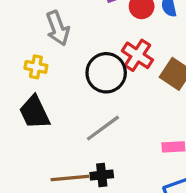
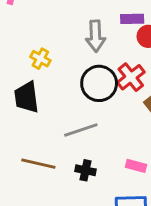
gray arrow: (58, 28) -> (96, 36), moved
black cross: (102, 175) -> (86, 170), moved

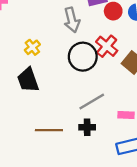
yellow cross: (40, 59) -> (32, 47), turned 35
gray line: (81, 130) -> (92, 102), moved

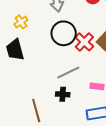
red cross: (107, 46) -> (84, 42), moved
brown line: (49, 130) -> (36, 110), moved, turned 70

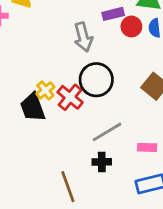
yellow cross: (21, 22) -> (45, 90), moved
red cross: (84, 42) -> (70, 97), moved

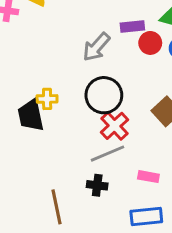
gray arrow: (83, 37) -> (96, 47), turned 48
yellow cross: (45, 90) -> (47, 99), turned 30
red cross: (70, 97) -> (114, 126), moved

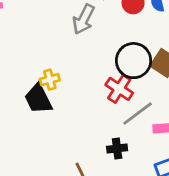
black circle: (104, 95) -> (134, 61), moved
gray line: (107, 154) -> (138, 113), moved

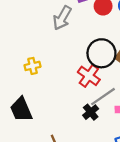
black trapezoid: (38, 99) -> (21, 110), moved
black cross: (117, 149) -> (91, 112), moved, turned -35

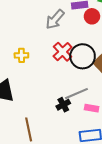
red cross: (89, 76) -> (63, 52), moved

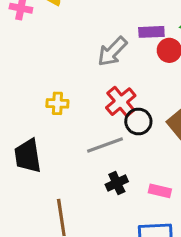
black circle: (83, 56) -> (138, 122), moved, size x0.7
gray line: (76, 94) -> (105, 145), moved

